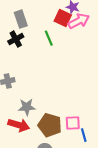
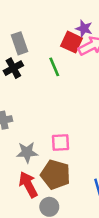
pink square: (73, 123) -> (60, 142), moved
red arrow: (19, 125) -> (28, 185), moved, turned -135

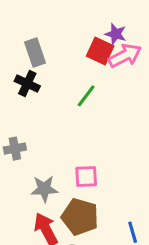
green line: (54, 67) -> (86, 96), moved, turned 60
black cross: (13, 68) -> (27, 84), turned -36

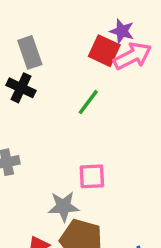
pink square: (86, 176) -> (92, 176), moved
gray star: (44, 189) -> (63, 207), moved

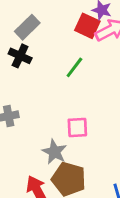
gray rectangle: (30, 52) -> (27, 27), turned 65
gray star: (63, 207) -> (54, 152), turned 30

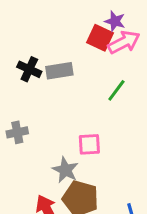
gray rectangle: (27, 27) -> (59, 71), moved, turned 35
green line: (74, 67) -> (116, 90), moved

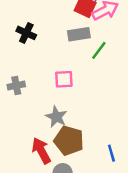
gray rectangle: (59, 71) -> (79, 34), moved
pink square: (89, 144) -> (64, 79), moved

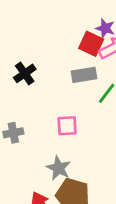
black cross: (26, 33) -> (25, 73), turned 30

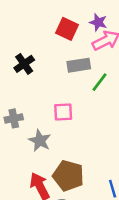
red square: (91, 44) -> (67, 29), moved
gray star: (59, 168) -> (40, 141), moved

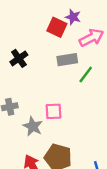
purple star: (98, 22) -> (73, 17), moved
pink square: (63, 112) -> (53, 111), moved

